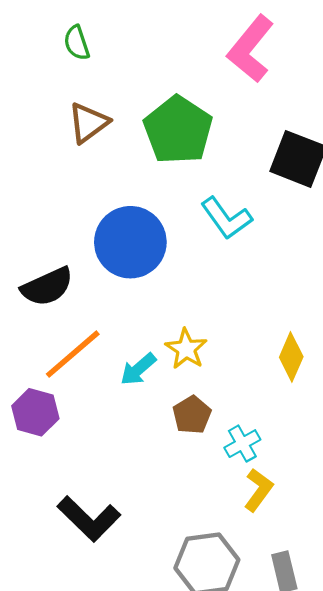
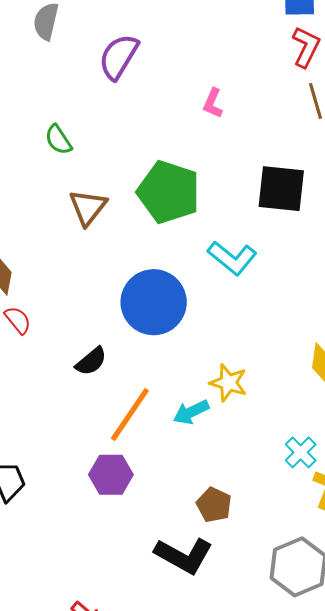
pink L-shape: (251, 49) -> (213, 103), size x0.5
black semicircle: (47, 287) -> (91, 361), size x0.7
cyan arrow: (138, 369) -> (191, 412), turned 30
brown pentagon: (192, 415) -> (214, 505), moved

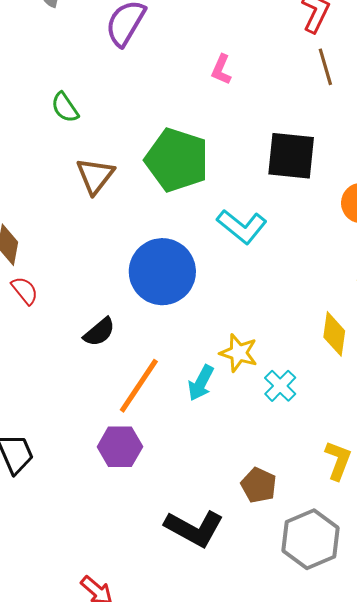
cyan arrow: (191, 412) -> (201, 383), turned -36
cyan cross: (301, 452) -> (280, 386), moved
brown pentagon: (214, 505) -> (259, 485), moved

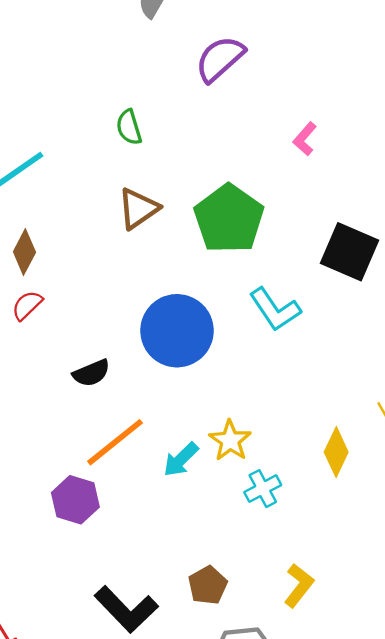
red semicircle: (25, 290) -> (27, 305), turned -112

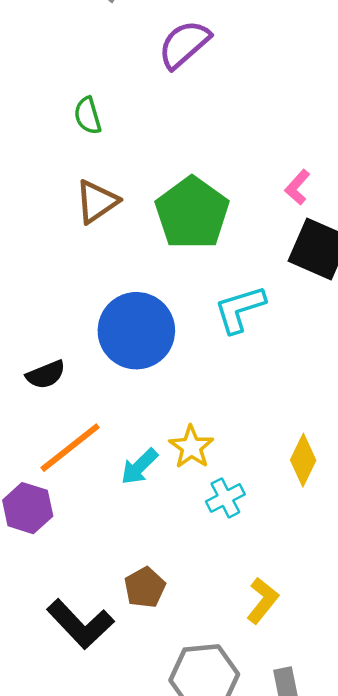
pink L-shape: (305, 139) -> (297, 187), moved
cyan L-shape: (275, 309) -> (240, 309), turned 106
brown pentagon: (208, 585) -> (145, 587), moved

